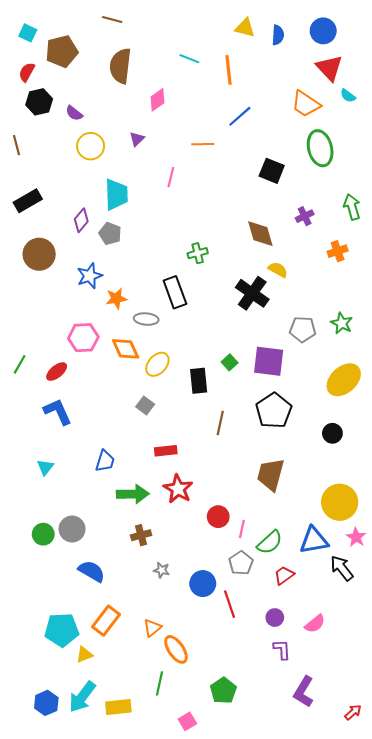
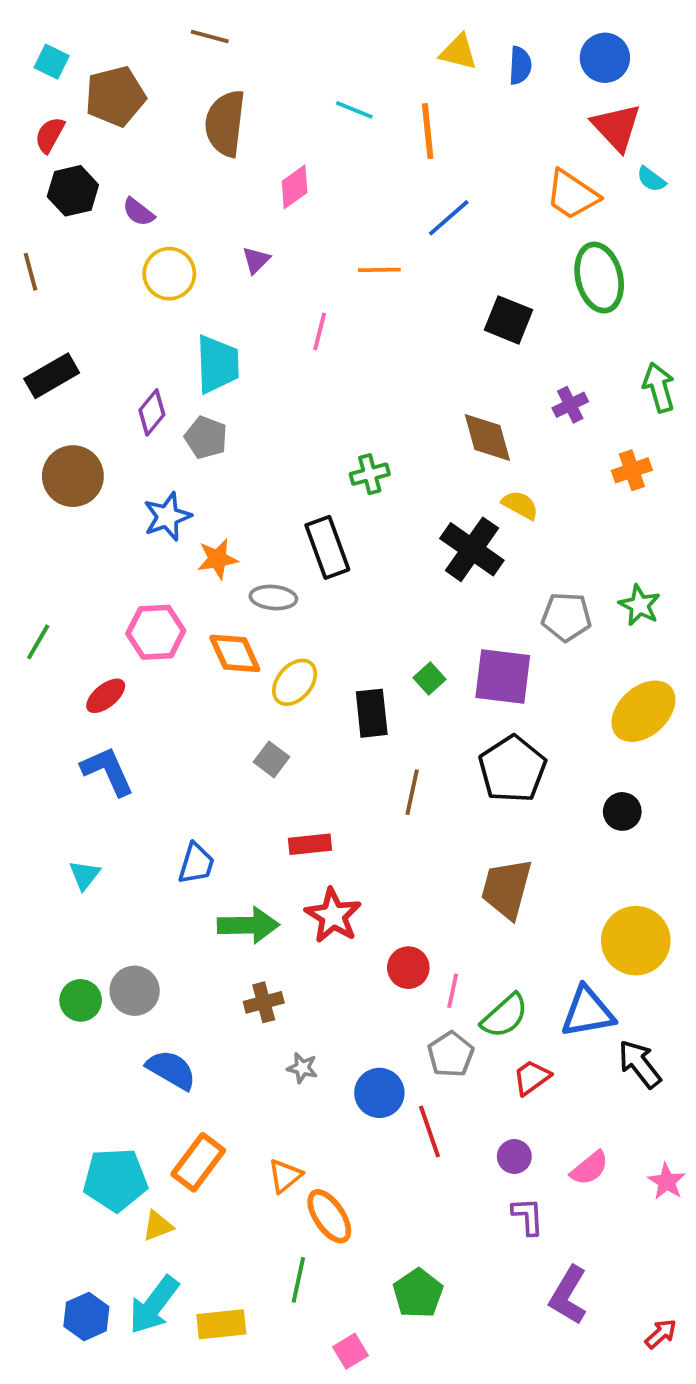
green line: (20, 364) -> (38, 642), moved
pink star: (356, 537) -> (667, 1182), moved

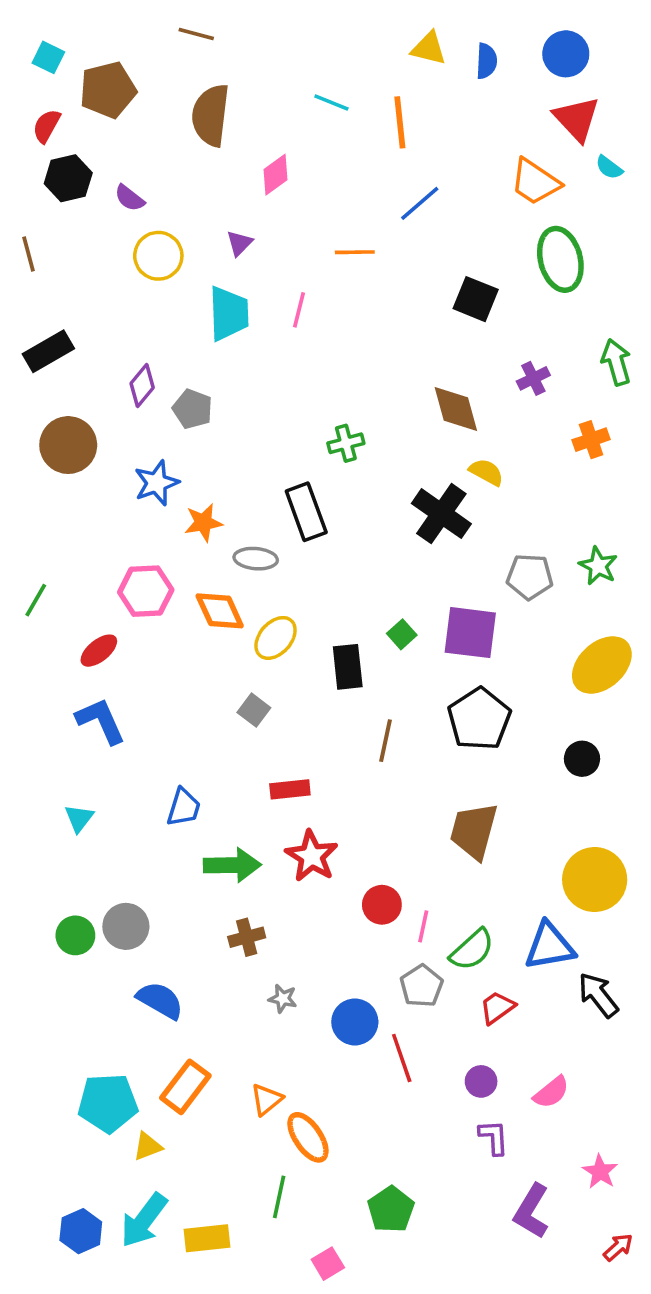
cyan trapezoid: (217, 364) -> (229, 313), moved
pink star: (667, 1182) -> (600, 1172), moved

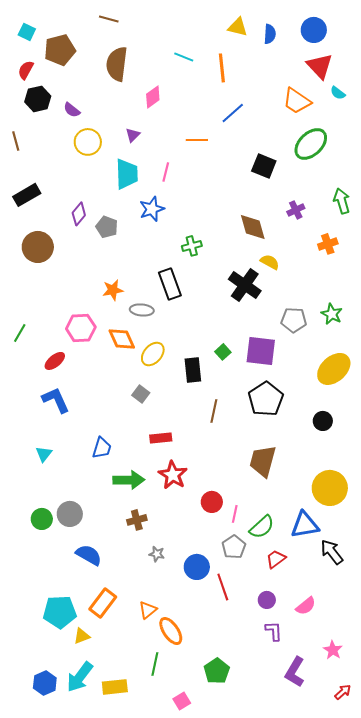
green ellipse: (560, 259) -> (311, 144), turned 60
blue star: (157, 483) -> (152, 209), moved

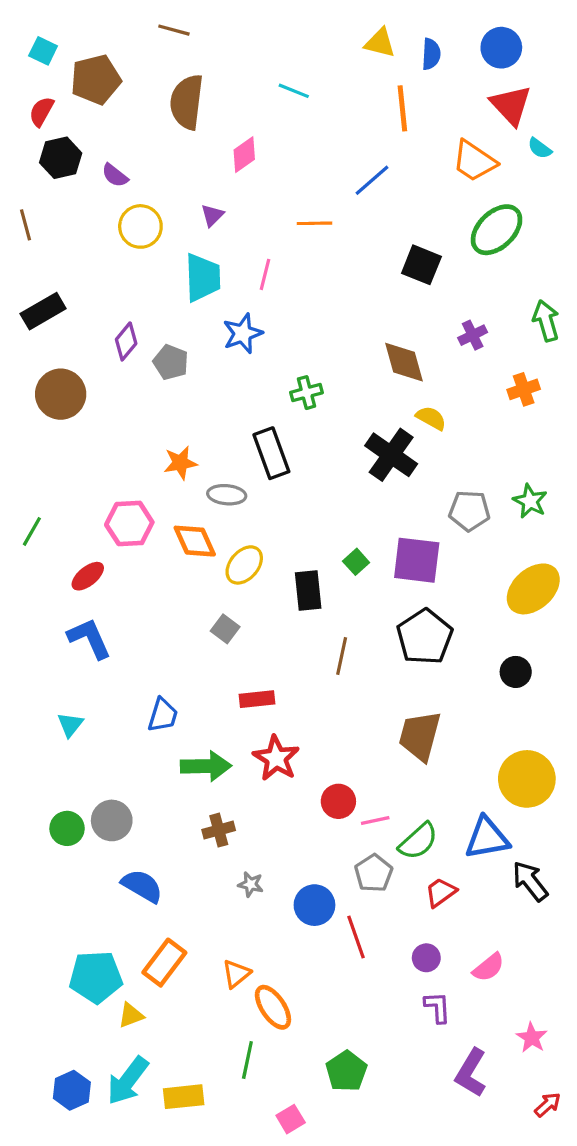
orange line: (222, 68) -> (402, 108), moved
pink line: (235, 514) -> (375, 820), turned 66

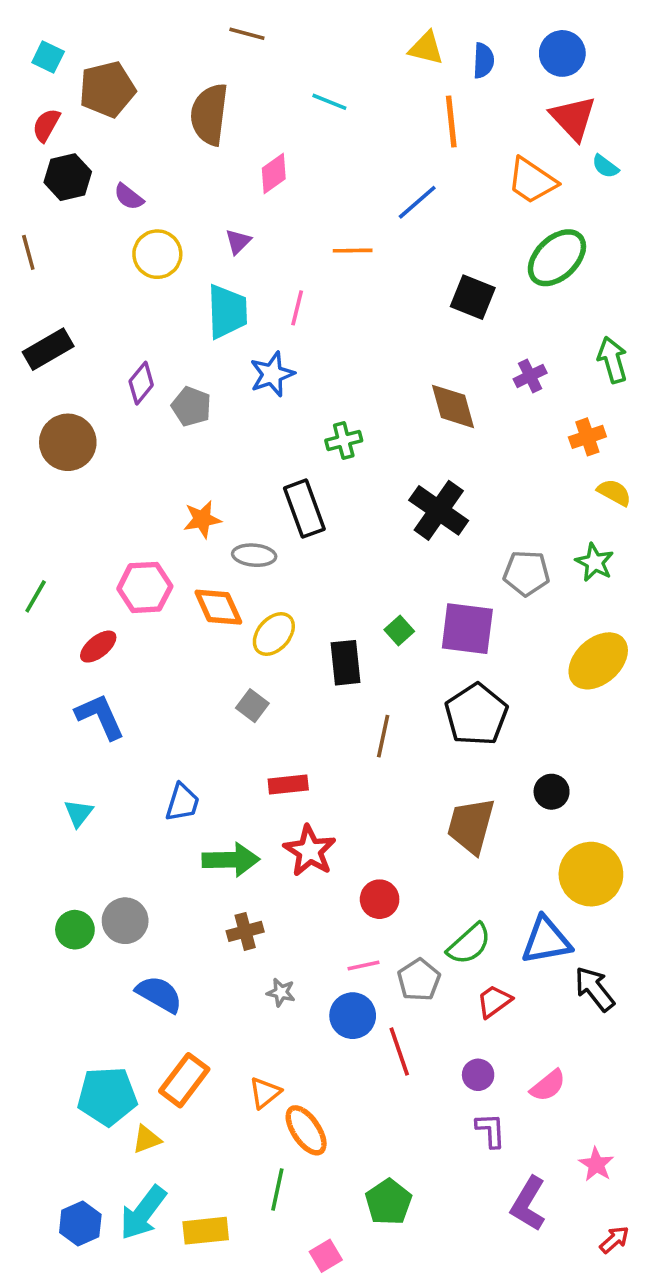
brown line: (174, 30) -> (247, 34), moved
yellow semicircle: (431, 418) -> (614, 492), moved
black circle: (516, 672) -> (552, 792), moved
pink line: (375, 820) -> (363, 965), moved

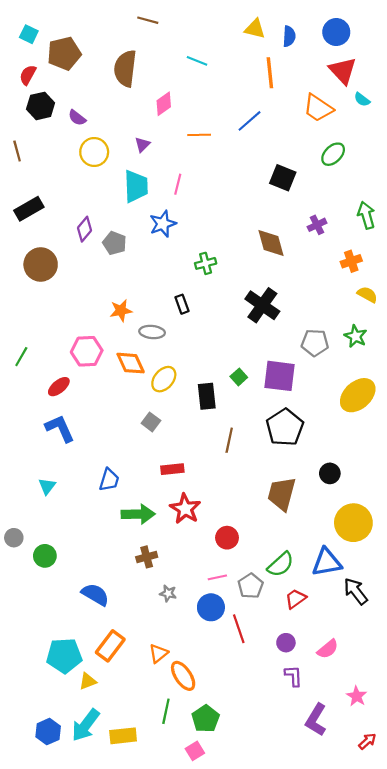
orange line: (353, 251) -> (199, 135), moved
green ellipse: (557, 258) -> (333, 154), size x0.7
black rectangle: (304, 509) -> (182, 304), size x0.6
gray circle: (125, 921) -> (14, 538), moved, size x0.7
green pentagon: (389, 1202) -> (206, 719), moved

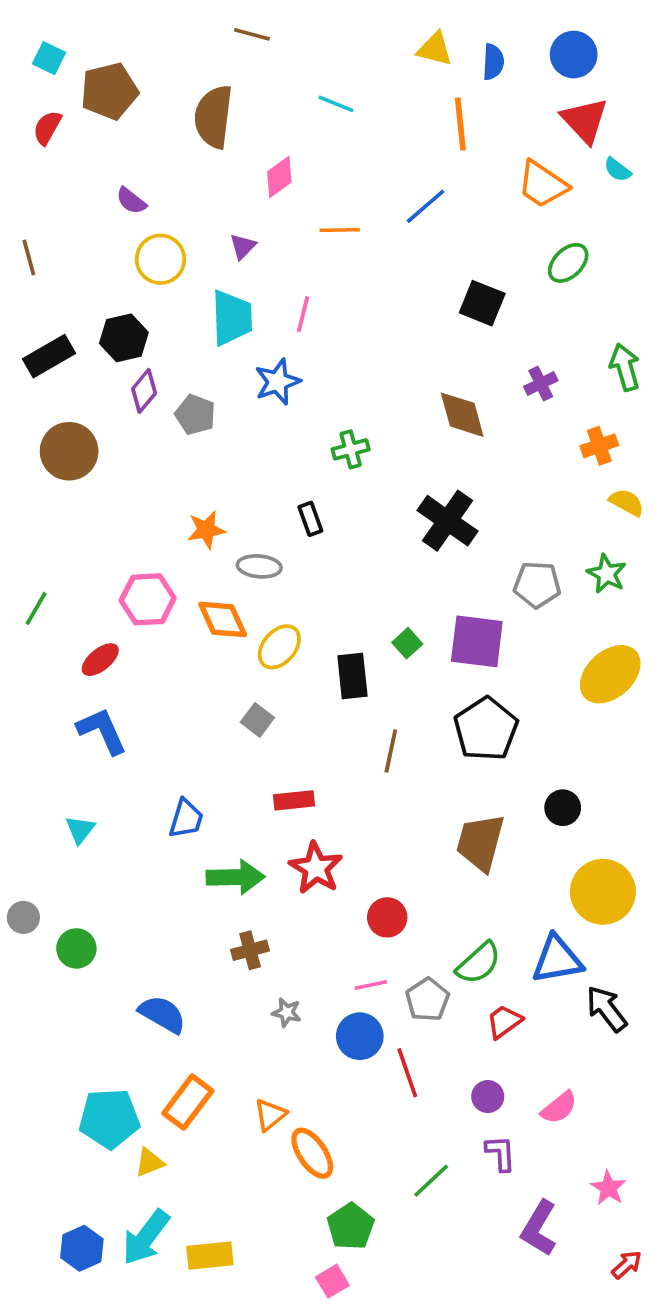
black hexagon: (41, 106) -> (124, 338), moved
green line: (166, 711) -> (431, 1181), moved, turned 35

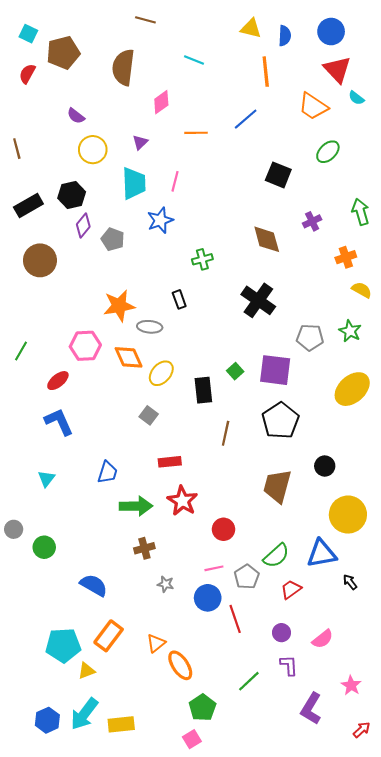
orange star: (206, 530) -> (119, 306), size x1.4
black arrow: (607, 1009) -> (350, 582), size x0.6

